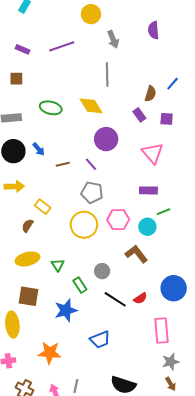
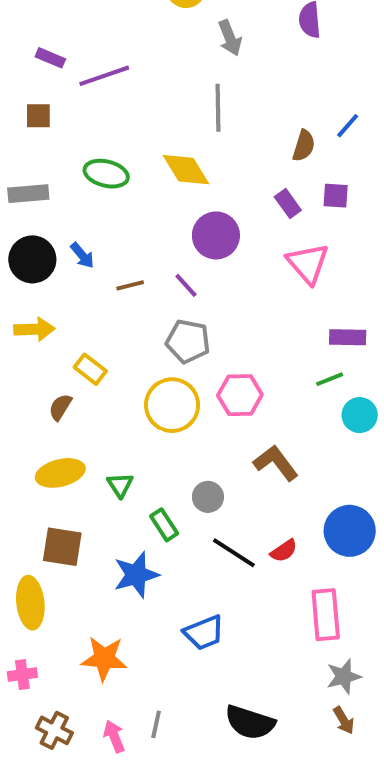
purple line: (62, 46) -> (104, 76), moved
purple rectangle: (139, 115) -> (288, 204), moved
purple rectangle: (148, 190) -> (348, 337), moved
cyan circle: (147, 227) -> (360, 415), moved

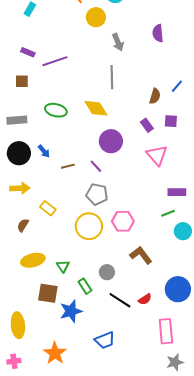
brown semicircle: (60, 407) -> (23, 225), moved
brown square: (62, 547) -> (48, 293), moved
orange star: (104, 659) -> (55, 353), turned 30

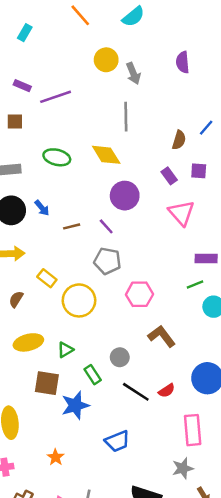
yellow circle: (96, 17) -> (106, 60), moved
yellow circle: (89, 226) -> (79, 300), moved
green triangle: (63, 266) -> (65, 350), turned 32
orange star: (55, 353) -> (56, 457), size x0.6
gray star: (175, 362) -> (183, 468), moved

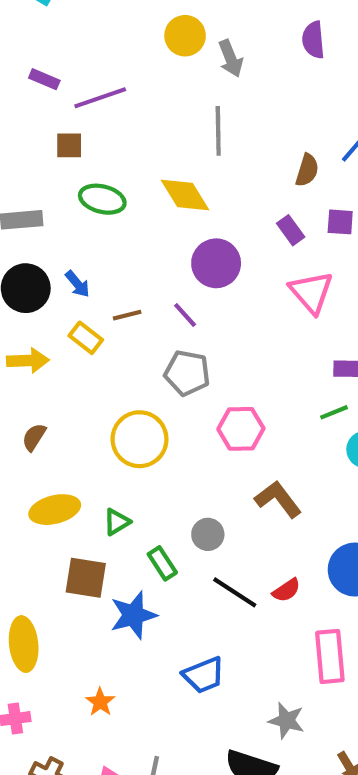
brown square: (15, 121) -> (69, 145), moved
yellow rectangle: (47, 278) -> (86, 338), moved
gray star: (183, 468) -> (286, 721), moved, turned 30

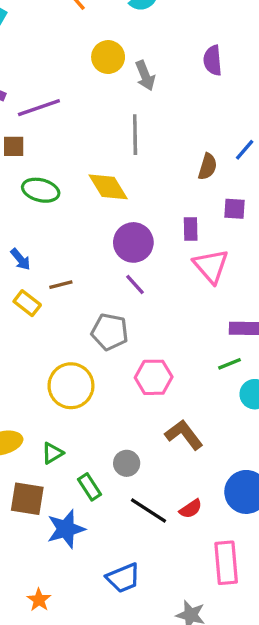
purple rectangle: (291, 230) -> (191, 229), moved, turned 35
purple line: (185, 315) -> (135, 285), moved

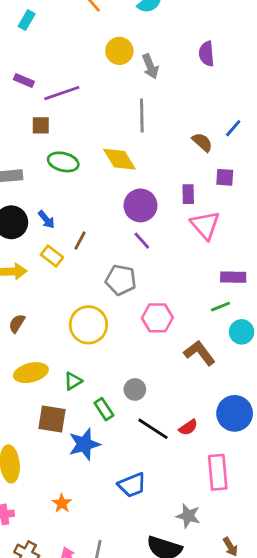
brown semicircle: (208, 167) -> (202, 142), turned -65
brown line: (61, 285) -> (80, 241), turned -48
brown L-shape: (184, 435) -> (199, 353), moved

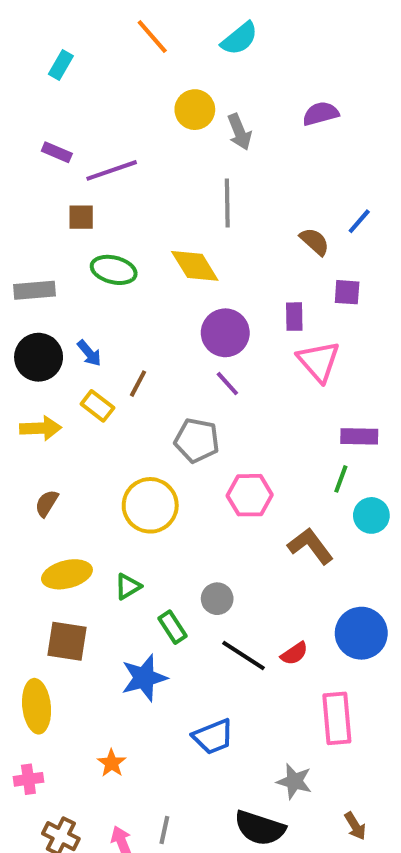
purple semicircle: (206, 54) -> (321, 114), turned 80
green line: (221, 307) -> (341, 479), turned -48
brown square: (52, 419) -> (67, 641), moved

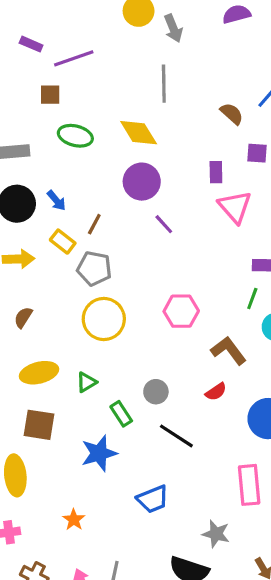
purple circle: (225, 333) -> (142, 182), moved
gray pentagon: (197, 440) -> (94, 268), moved
red semicircle: (294, 653) -> (216, 392), moved

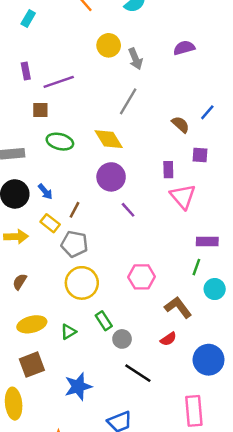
purple rectangle: (31, 44) -> (26, 71), turned 56
gray line: (164, 84) -> (128, 101), turned 32
green rectangle: (121, 414) -> (104, 321), moved
brown square: (39, 425) -> (32, 365), turned -30

